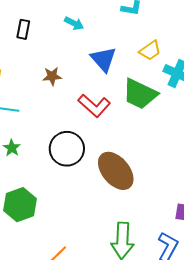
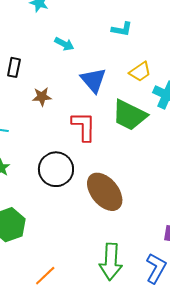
black rectangle: (23, 29) -> (14, 67), moved
red L-shape: (94, 106) -> (84, 126), turned -132

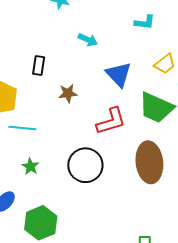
red L-shape: (84, 126) -> (111, 121), turned 76
brown ellipse: (105, 192) -> (149, 162), moved, turned 36

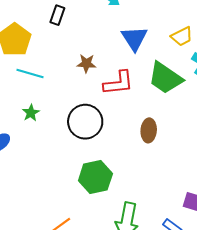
brown star: (68, 93) -> (86, 63), moved
brown ellipse: (149, 162) -> (149, 130), size x0.6
green hexagon: (41, 223) -> (95, 177), moved

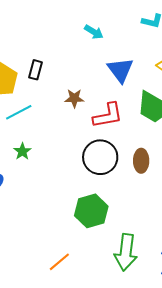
black rectangle: (57, 15) -> (35, 70), moved
cyan line: (30, 74) -> (19, 112), turned -40
black circle: (85, 122) -> (100, 157), moved

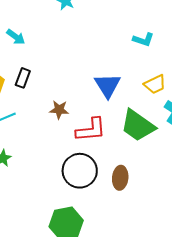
cyan arrow: (94, 32) -> (16, 37), moved

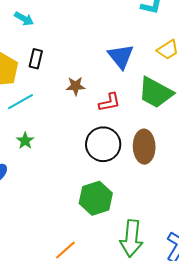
red L-shape: (91, 130) -> (109, 102), size x0.7
brown ellipse: (120, 178) -> (144, 147), size x1.4

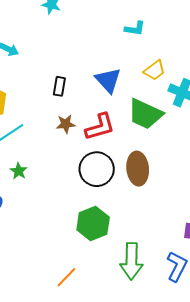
black rectangle: (36, 59) -> (59, 86), moved
brown star: (76, 86) -> (66, 124), moved
red L-shape: (109, 102) -> (100, 127), size x1.4

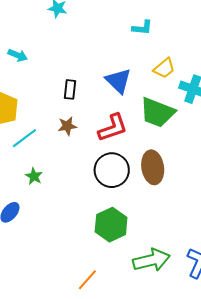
brown star: (66, 124) -> (67, 126), moved
green arrow: (131, 261) -> (151, 260), turned -102

